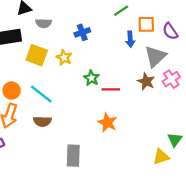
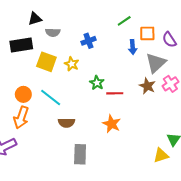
brown semicircle: (42, 121) -> (66, 123), moved

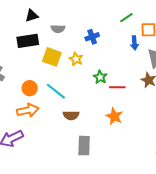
black triangle: (35, 19) -> (32, 16), moved
orange arrow: (21, 117) -> (28, 110), turned -120

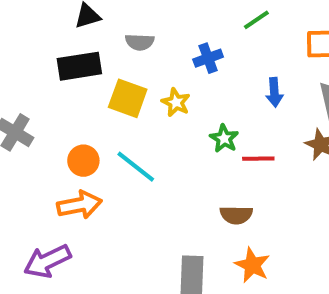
green line: (126, 18) -> (256, 20), moved
blue arrow: (134, 43) -> (274, 92), moved
brown semicircle: (71, 115) -> (236, 215), moved
orange star: (114, 116) -> (252, 265), moved

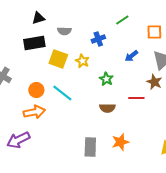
blue arrow: (274, 92) -> (131, 56), turned 56
red line: (258, 159) -> (136, 98), moved
brown semicircle: (236, 215) -> (107, 108), moved
orange star: (252, 265) -> (120, 142), turned 30

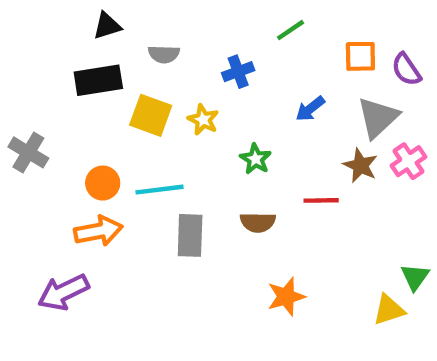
cyan line: (62, 93) -> (159, 190), turned -45
gray rectangle: (90, 147) -> (190, 235), moved

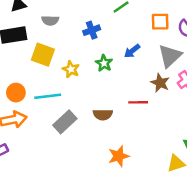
yellow star: (203, 120) -> (71, 69), moved
green star: (256, 159) -> (104, 63), moved
gray rectangle: (190, 235) -> (65, 122), turned 45

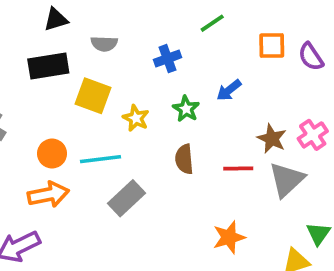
gray triangle: (170, 56) -> (287, 180), moved
brown semicircle: (103, 115) -> (184, 159), moved, turned 84
orange star: (119, 156) -> (229, 237), moved

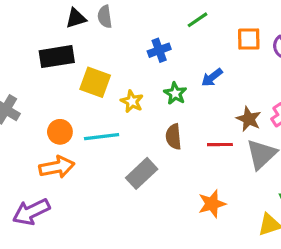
black triangle: (56, 19) -> (76, 18), moved
gray semicircle: (104, 44) -> (105, 17), moved, turned 80
gray rectangle: (127, 198) -> (142, 173), moved

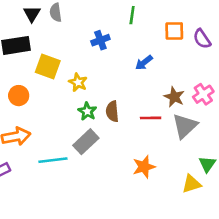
black triangle: (76, 18) -> (32, 14), turned -42
green line: (198, 20) -> (132, 15), turned -48
green star: (175, 93) -> (87, 111), moved
orange circle: (60, 132) -> (19, 96), moved
cyan line: (102, 137) -> (53, 160), moved

